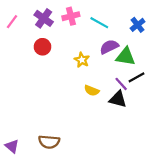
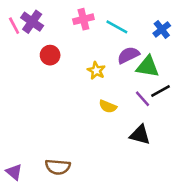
purple cross: (44, 18) -> (32, 22), moved
pink line: (12, 22) -> (14, 26), turned -64
black triangle: (118, 99) -> (140, 135), moved

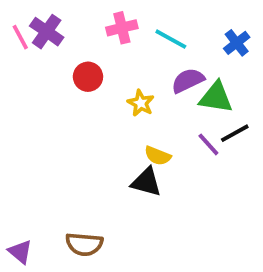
red circle: (50, 55) -> (88, 77), moved
black triangle: (140, 135) -> (146, 182), moved

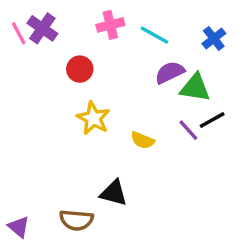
yellow star: (141, 103) -> (93, 118), moved, size x1.4
black triangle: (146, 182) -> (114, 193), moved

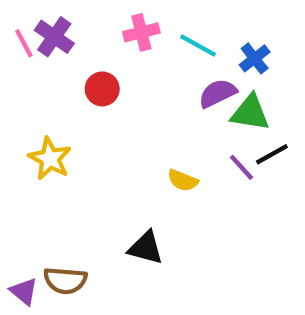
blue cross: (214, 38) -> (255, 58), moved
yellow star: (93, 118) -> (50, 159), moved
brown semicircle: (76, 220) -> (65, 280), moved

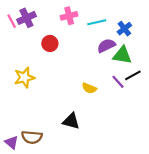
purple cross: (54, 37) -> (26, 18), turned 30
cyan line: (198, 45) -> (97, 22), turned -42
yellow star: (50, 159) -> (24, 78), turned 30

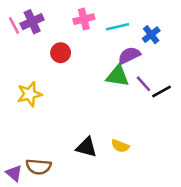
green triangle: (122, 55) -> (118, 76), moved
purple line: (118, 82) -> (143, 84), moved
yellow semicircle: (89, 88) -> (120, 146), moved

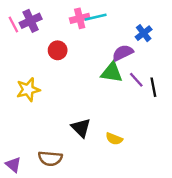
cyan line: (118, 27) -> (96, 17), moved
black line: (162, 92) -> (153, 87), turned -72
black triangle: (86, 147) -> (81, 128), moved, turned 30
brown semicircle: (39, 167) -> (50, 158), moved

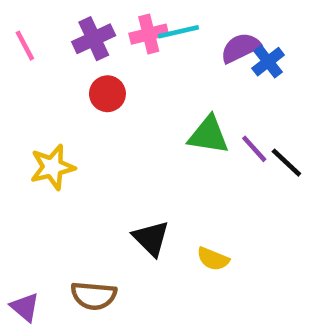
purple cross: (31, 21) -> (94, 39), moved
purple semicircle: (123, 53) -> (241, 48), moved
black line: (153, 87) -> (286, 163), turned -36

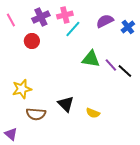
cyan line: (179, 32) -> (73, 29), moved, turned -36
blue cross: (268, 62) -> (128, 27), moved
red circle: (107, 94) -> (32, 41), moved
yellow star: (52, 167) -> (22, 89), moved
brown semicircle: (94, 296) -> (36, 114), moved

